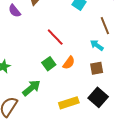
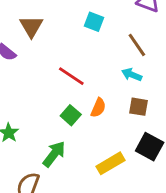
brown square: (97, 68) -> (139, 107), turned 32

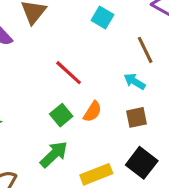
brown square: (139, 107) -> (136, 117), turned -30
green arrow: (54, 154) -> (54, 154), moved

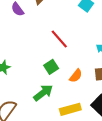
orange semicircle: (93, 112) -> (76, 76), moved

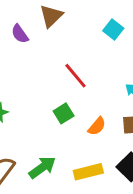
green arrow: (43, 93) -> (42, 167), moved

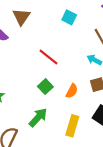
green arrow: (42, 167) -> (38, 118), moved
yellow rectangle: (88, 172) -> (72, 126), turned -48

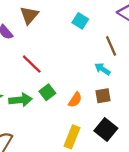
red line: (48, 57) -> (32, 64), moved
green arrow: (38, 118) -> (20, 100), moved, turned 36

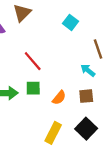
red line: (32, 64) -> (33, 61), moved
green square: (47, 92) -> (33, 88), turned 32

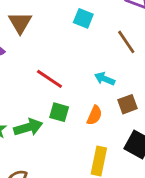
cyan arrow: (88, 70) -> (105, 79), moved
green square: (33, 88) -> (59, 112), turned 32

